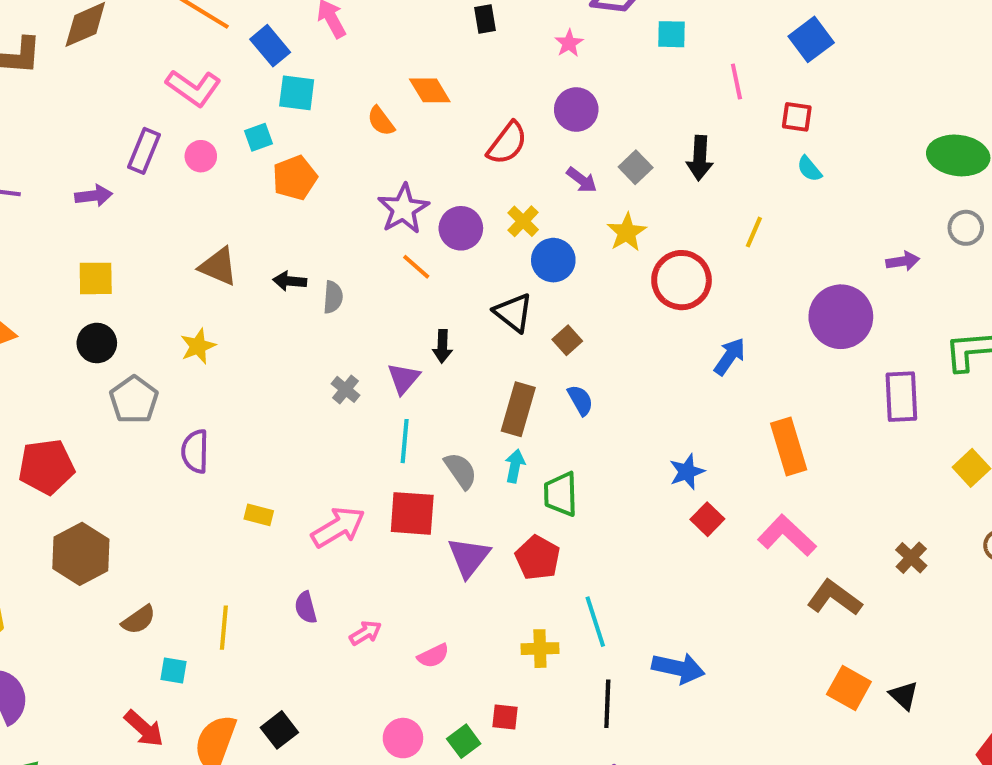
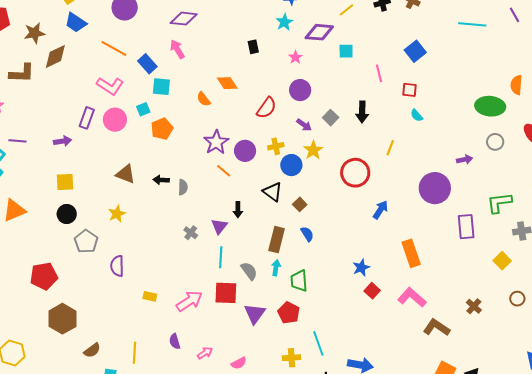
pink circle: (201, 156) -> (115, 120), size x1.5
yellow cross: (523, 221) -> (276, 146), turned 35
yellow star: (627, 232) -> (313, 150), moved

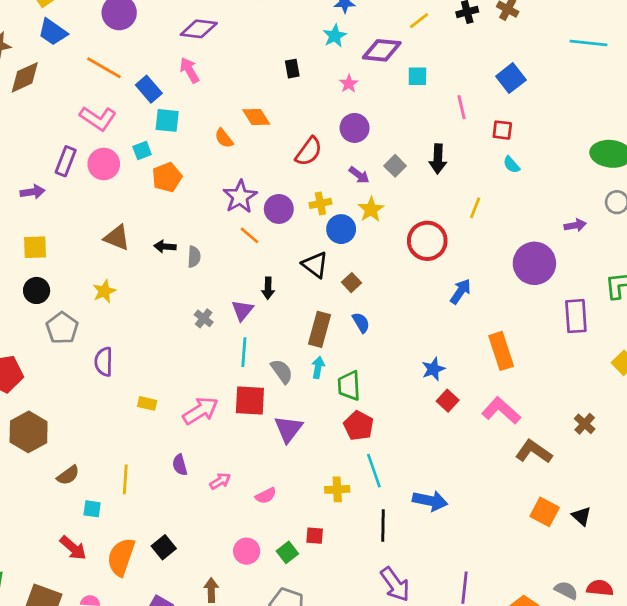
red pentagon: (289, 313) -> (359, 426), moved

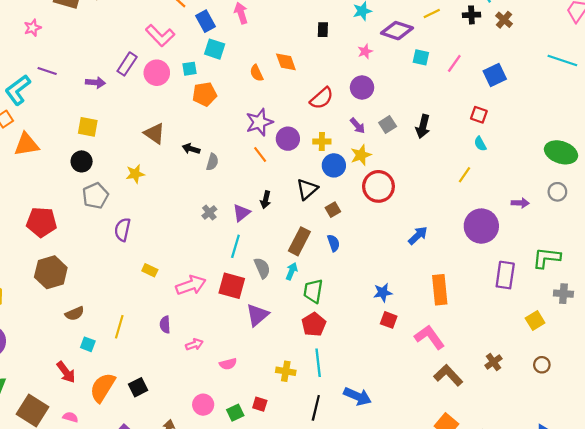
pink line: (461, 107) -> (454, 63), moved, turned 36
yellow line: (475, 208) -> (465, 175), moved
red circle: (427, 241) -> (378, 186), moved
black triangle: (315, 265) -> (307, 189), turned 30
red square: (448, 401) -> (389, 320), turned -35

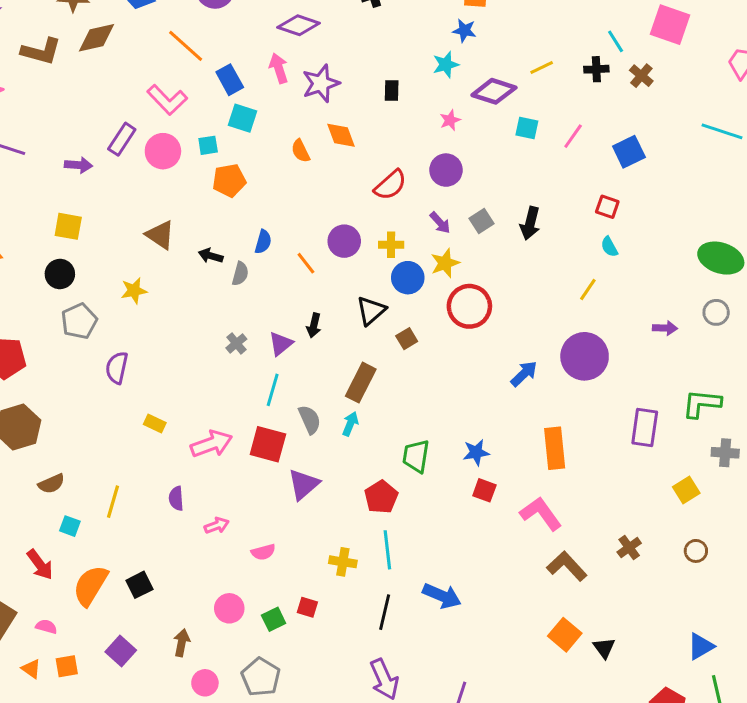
purple star: (259, 122) -> (321, 83), moved
purple circle: (481, 226) -> (585, 356), moved
blue semicircle: (334, 243) -> (263, 242), moved, turned 35
green trapezoid: (313, 291) -> (416, 456), moved

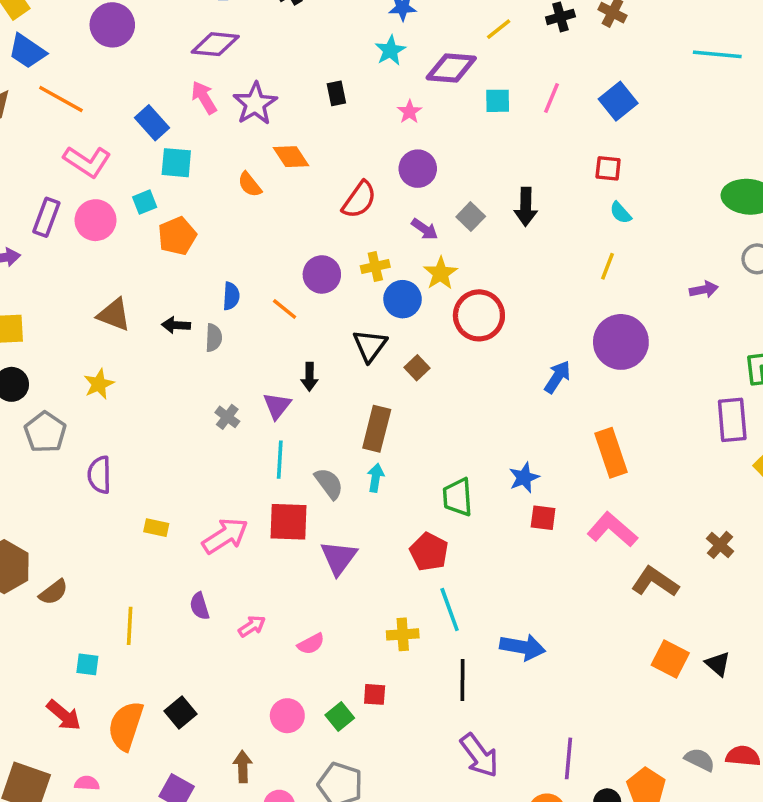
orange line: (186, 46) -> (61, 99), moved
purple rectangle: (645, 428) -> (732, 420), moved
brown semicircle: (51, 484) -> (53, 592), moved

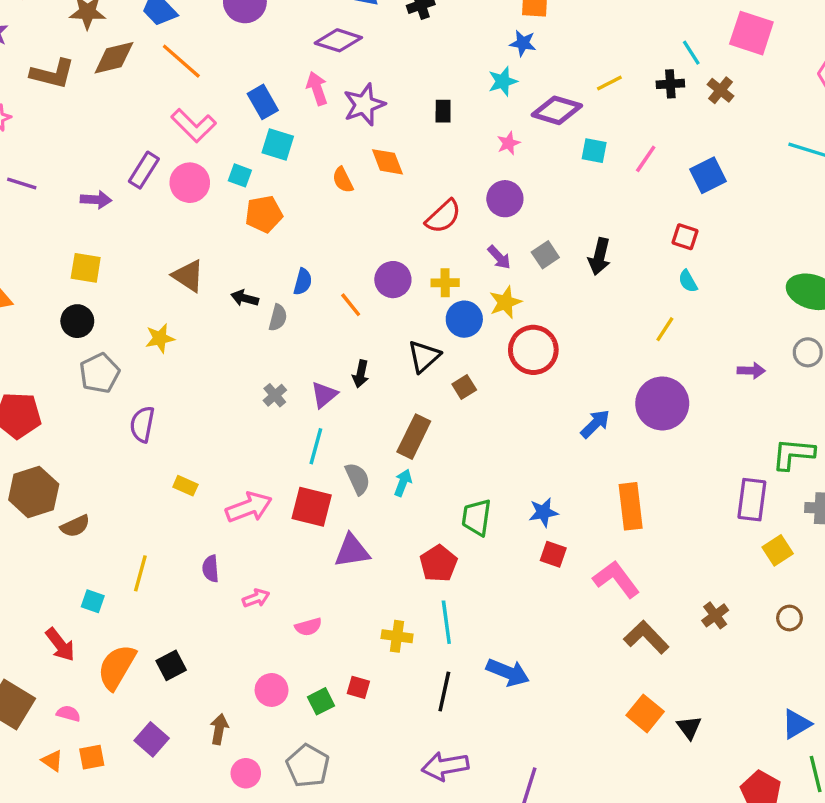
cyan square: (145, 202) -> (240, 175), turned 30
purple triangle: (339, 558) -> (352, 551), turned 33
purple arrow: (479, 755) -> (445, 766), turned 105

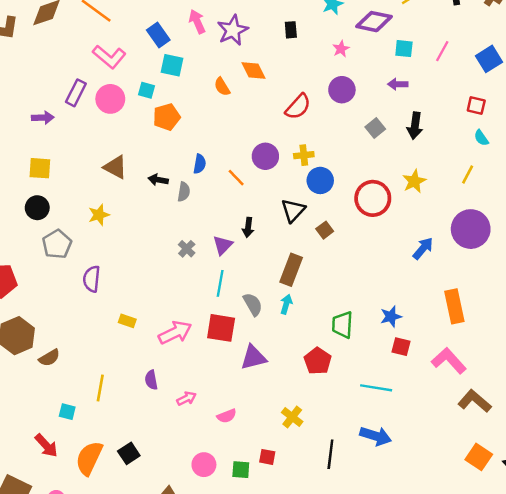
purple arrow: (499, 257) -> (398, 84), moved, turned 138
yellow star: (505, 302) -> (414, 181), moved
cyan line: (446, 622) -> (376, 388), moved, turned -68
yellow cross: (397, 636) -> (292, 417), turned 35
green square: (321, 701) -> (241, 470), turned 36

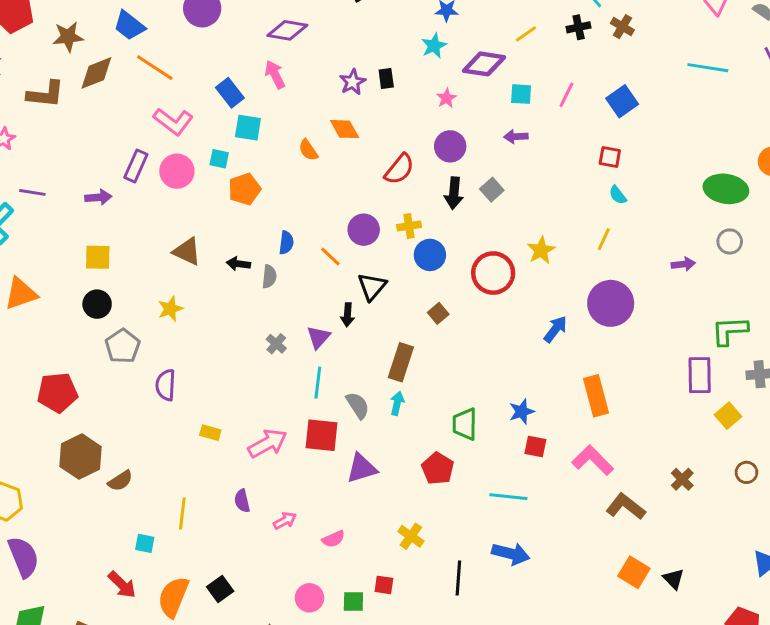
purple star: (233, 30) -> (353, 82), moved, size x0.7
black arrow: (415, 126) -> (454, 193), moved
black triangle: (293, 210) -> (372, 287), moved

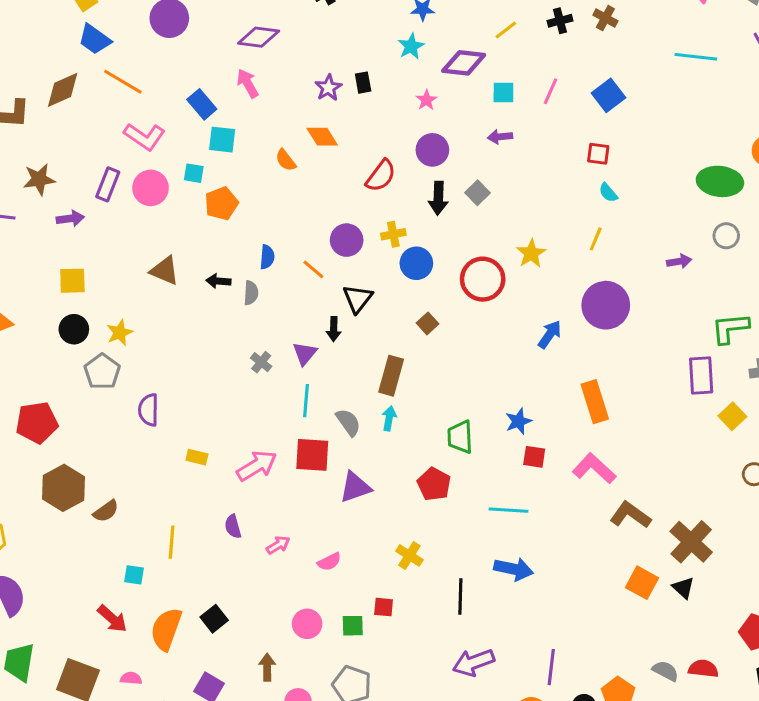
brown star: (68, 37) -> (39, 179), moved
yellow star: (170, 309) -> (120, 333), moved
brown cross: (682, 479) -> (691, 542), moved, size x1.8

